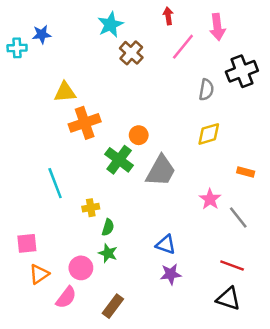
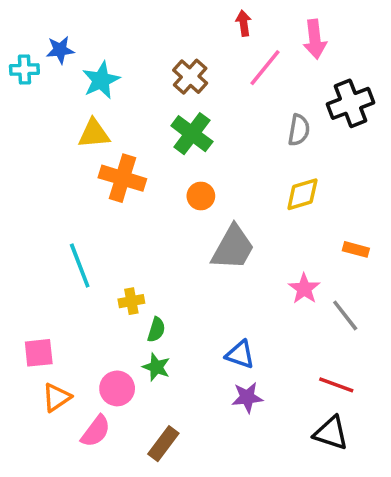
cyan star: (110, 25) -> (101, 80), moved
orange cross: (85, 123) -> (122, 178), turned 36
green cross: (119, 160) -> (192, 134), moved

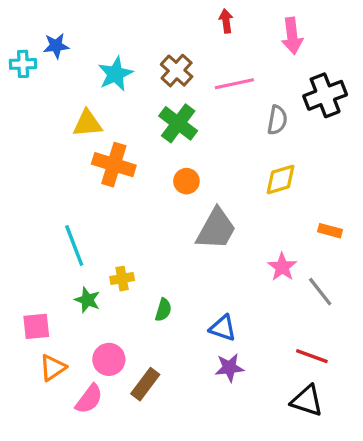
pink line: (265, 68) -> (234, 84), moved, turned 39
cyan star: (101, 80) -> (115, 74), moved
green semicircle: (156, 330) -> (163, 310), moved
green star: (156, 367) -> (87, 300), moved
brown rectangle: (163, 444) -> (145, 384), moved

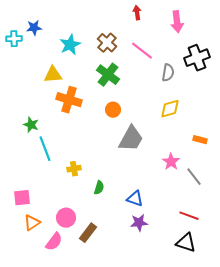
pink line: (234, 84) -> (142, 51), turned 50
green star: (87, 300) -> (31, 125), moved

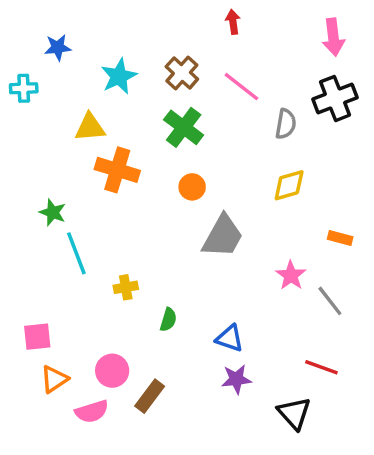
pink arrow: (177, 22) -> (333, 37), moved
cyan cross: (14, 39) -> (24, 88), moved
pink semicircle: (54, 242) -> (92, 412), turned 36
black triangle: (186, 243) -> (294, 413), moved, turned 30

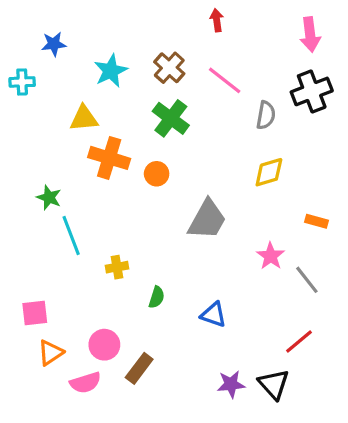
orange circle: (192, 187) -> (157, 174), moved
red line: (321, 367) -> (299, 342), turned -60
purple star: (236, 379) -> (231, 384), moved

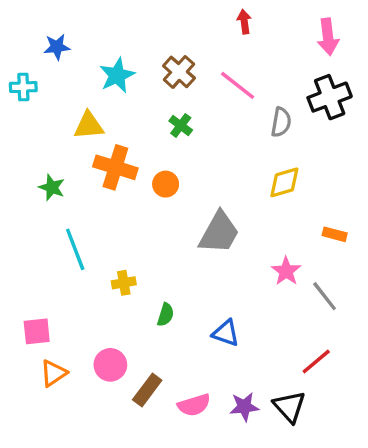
red arrow: (217, 20) -> (244, 22), moved
green cross: (171, 118) -> (181, 126), size x0.6
green star: (49, 197) -> (52, 187), moved
pink semicircle: (85, 383) -> (194, 405), moved

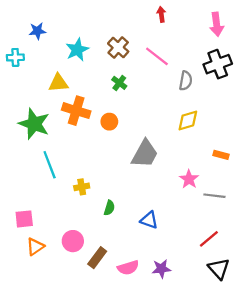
green star: (52, 187) -> (34, 124), size x1.8
gray line: (325, 296) -> (214, 196), turned -45
black triangle: (289, 407) -> (219, 269), moved

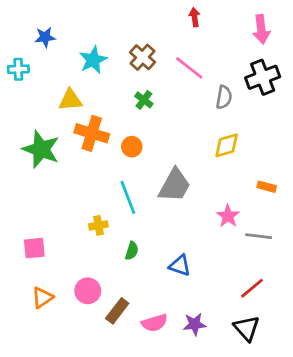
cyan line: (50, 165) -> (128, 197), moved
pink square: (24, 219) -> (34, 248), moved
black triangle: (219, 269) -> (247, 328), moved

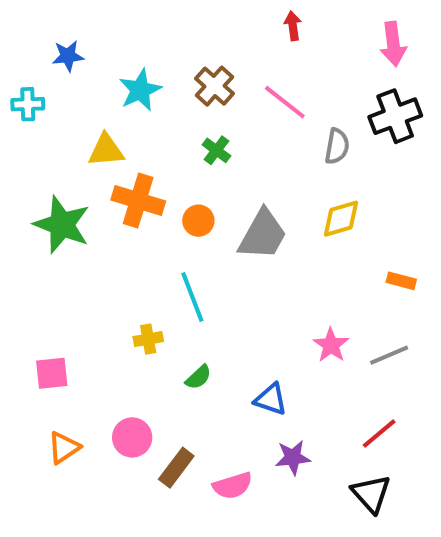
gray trapezoid: (175, 185) -> (263, 235), moved
pink star: (228, 216) -> (331, 345), moved
gray line: (259, 236) -> (389, 355), turned -30
green semicircle: (132, 251) -> (198, 377), turned 30
purple star: (195, 324) -> (293, 458), moved

